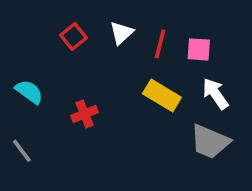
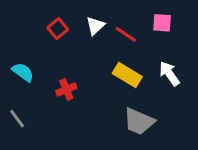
red line: (160, 44) -> (126, 34), turned -70
pink square: (199, 49) -> (162, 23), moved
gray trapezoid: (210, 142) -> (139, 121), moved

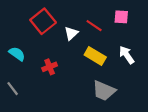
white triangle: (95, 26) -> (71, 33), moved
red square: (58, 29) -> (43, 21), size x1.6

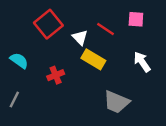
white triangle: (71, 33) -> (80, 37), turned -32
yellow rectangle: (95, 56) -> (93, 59), moved
gray line: (13, 89) -> (14, 99), turned 64

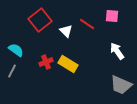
yellow rectangle: (93, 59) -> (68, 64), moved
gray line: (14, 99) -> (12, 71), moved
gray trapezoid: (116, 102) -> (121, 85), moved

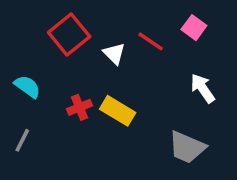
pink square: (112, 16) -> (194, 28), turned 32
gray line: (12, 71) -> (22, 140), moved
gray trapezoid: (121, 85) -> (187, 147), moved

